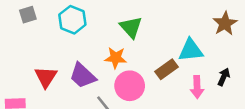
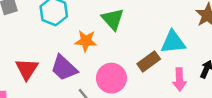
orange star: (116, 58) -> (86, 41), moved

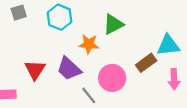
green triangle: (113, 19) -> (113, 24), turned 45

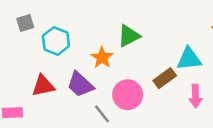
cyan hexagon: (60, 17) -> (56, 41), moved
orange star: (89, 44) -> (102, 58), turned 30
red triangle: (35, 70) -> (43, 86), turned 45

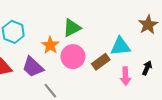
pink circle: (128, 95) -> (73, 57), moved

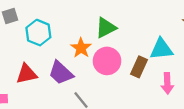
brown rectangle: (101, 62) -> (139, 67), turned -30

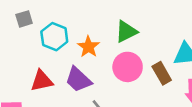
orange star: (81, 48) -> (88, 47), moved
brown rectangle: (139, 67) -> (162, 73), turned -54

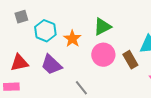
purple trapezoid: (78, 80) -> (51, 65), moved
red triangle: (42, 81) -> (19, 63), moved

